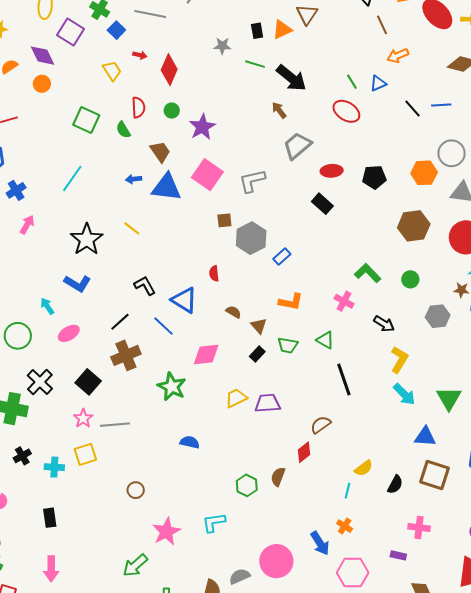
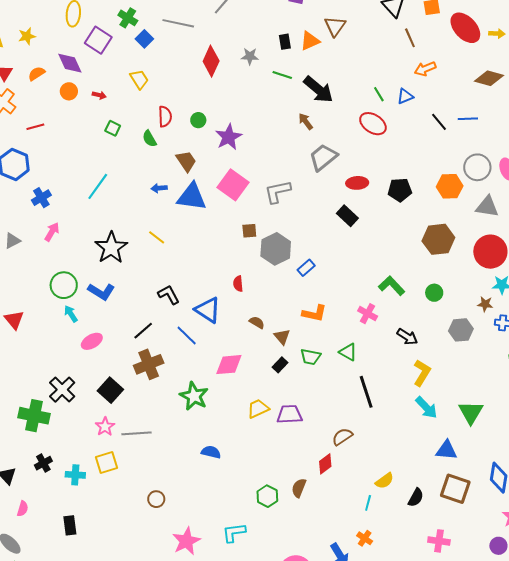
red arrow: (140, 55) -> (99, 95), moved
red diamond: (169, 70) -> (211, 61), moved
green square: (86, 120) -> (113, 128), size x0.6
green circle: (18, 336) -> (64, 285), moved

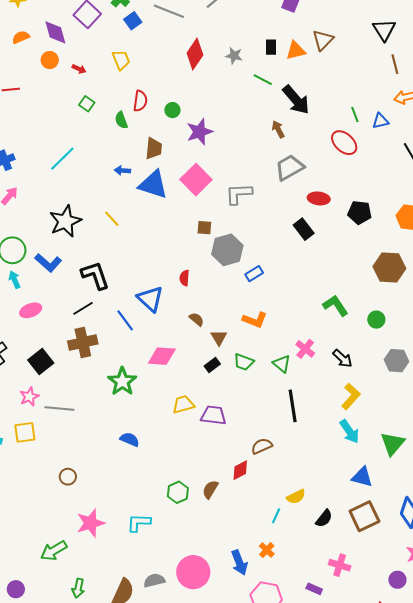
brown trapezoid: (186, 161) -> (154, 148), turned 30
black L-shape: (169, 295) -> (95, 275), moved, size x1.4
pink cross: (368, 314) -> (305, 349), moved
brown square: (455, 489) -> (364, 516), turned 36

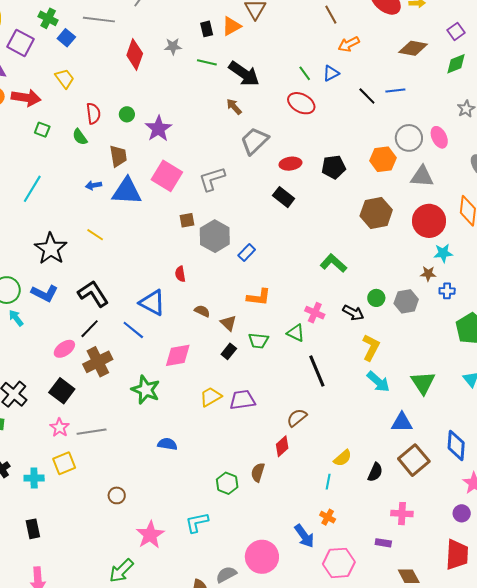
red arrow: (79, 69) -> (26, 98), size x2.0
pink ellipse: (31, 310) -> (64, 349), moved
green circle: (376, 320) -> (376, 298), moved

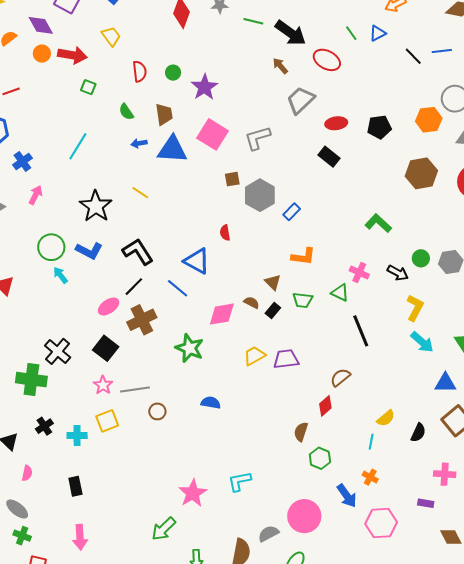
red ellipse: (301, 103) -> (327, 60), moved
green semicircle: (80, 137) -> (126, 112), moved
brown semicircle: (202, 311) -> (252, 303), moved
green hexagon: (227, 483) -> (320, 458), moved
brown circle: (117, 495) -> (157, 411), moved

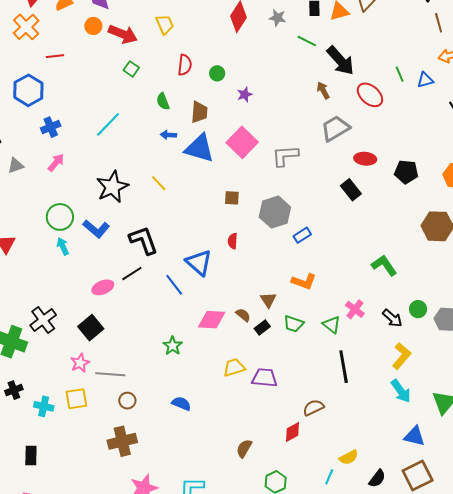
purple star: (205, 87) -> (245, 94), size x0.6
brown square: (232, 179) -> (232, 198), moved
brown cross: (142, 320) -> (122, 441), moved
green star: (189, 348) -> (173, 346), size x0.7
brown semicircle: (301, 432) -> (244, 448), moved

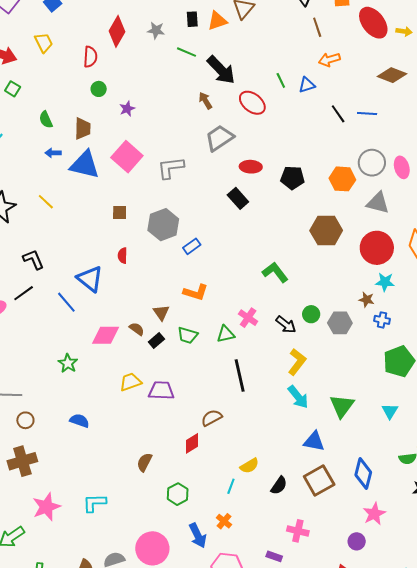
red semicircle: (185, 65) -> (90, 57), moved
black L-shape: (143, 240) -> (33, 259), size x0.7
green triangle: (332, 325) -> (226, 334), turned -48

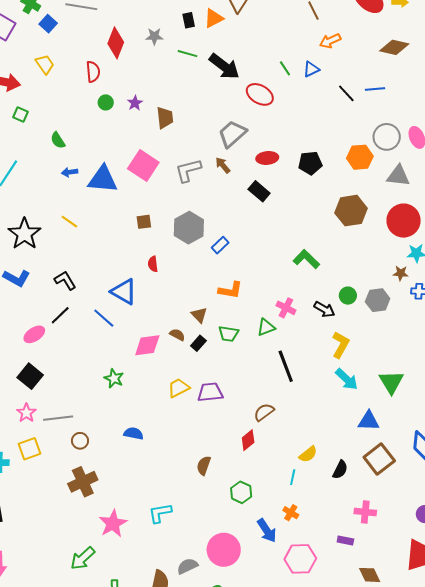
brown arrow: (205, 101) -> (223, 165), moved
purple star: (127, 109) -> (135, 103), moved
brown trapezoid: (83, 129) -> (165, 118), moved

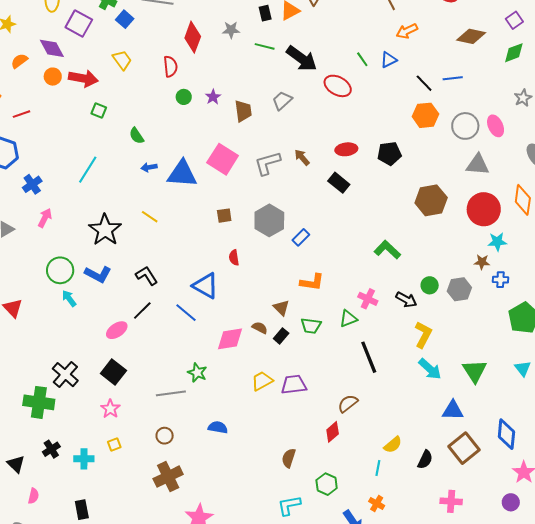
gray trapezoid: (232, 134) -> (282, 101), moved, size x0.7
orange hexagon: (360, 157) -> (425, 115), moved
gray line: (58, 418) -> (171, 393), moved
yellow square: (30, 449) -> (114, 445), size x0.6
cyan L-shape: (160, 513) -> (289, 505), moved

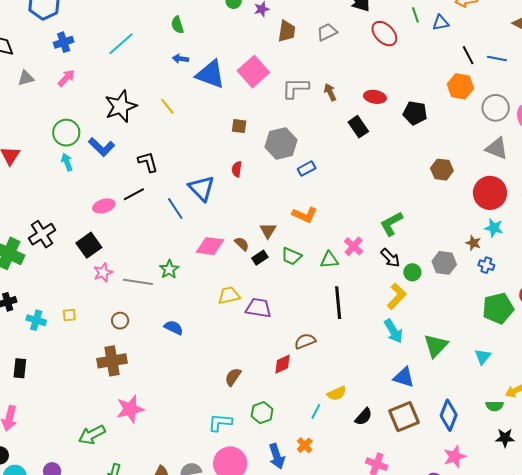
brown hexagon: (431, 200) -> (442, 170), size x0.7
green L-shape: (387, 250) -> (391, 224), moved, turned -88
green circle: (430, 285) -> (412, 272), moved
pink star: (110, 409) -> (103, 273), moved

